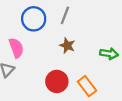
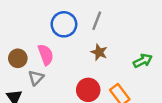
green arrow: (109, 54) -> (143, 61), turned -36

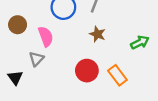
brown circle: (18, 58) -> (18, 25), moved

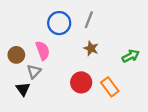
brown circle: (18, 25) -> (16, 55), moved
black triangle: (15, 78) -> (23, 89), moved

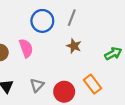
gray triangle: (34, 71) -> (37, 85), moved
red circle: (81, 82) -> (64, 92), moved

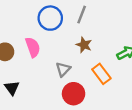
orange rectangle: (92, 84) -> (101, 74), moved
gray triangle: (37, 85) -> (63, 69), moved

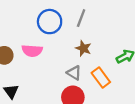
pink semicircle: (33, 47) -> (32, 51), turned 114
gray triangle: (63, 69) -> (74, 73), moved, turned -42

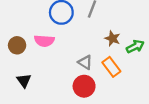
brown star: (83, 48) -> (112, 38), moved

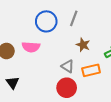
brown star: (112, 38) -> (83, 45), moved
orange rectangle: (111, 67) -> (91, 70), turned -66

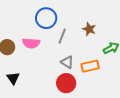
gray line: (74, 18) -> (62, 36), moved
brown star: (83, 45) -> (89, 29), moved

